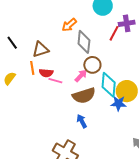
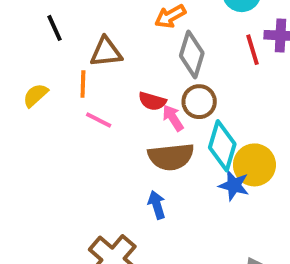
red line: (114, 33) -> (252, 50), turned -56
red semicircle: (46, 73) -> (152, 101), moved
pink arrow: (81, 76) -> (173, 118), turned -88
pink line: (55, 81) -> (99, 120), moved

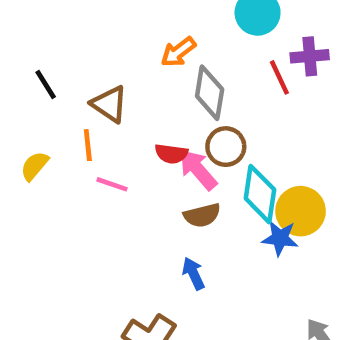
brown triangle: (106, 52) -> (109, 104), turned 48
pink arrow: (173, 118) -> (198, 170), size x1.4
brown semicircle: (171, 157) -> (202, 215), size x0.7

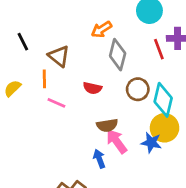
brown circle: (226, 147) -> (138, 89), moved
pink arrow: (198, 170) -> (117, 141), moved
cyan diamond: (260, 194) -> (163, 100), moved

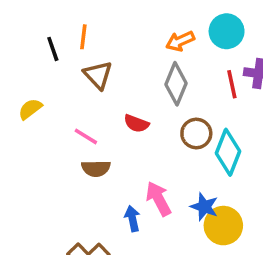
orange arrow: (102, 29) -> (180, 41), moved
orange line: (44, 79) -> (83, 37), moved
brown semicircle: (107, 125) -> (96, 168), moved
yellow circle: (165, 128) -> (223, 226), moved

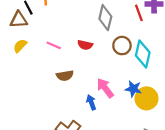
brown triangle: (98, 75) -> (19, 20), moved, turned -42
pink line: (86, 136) -> (54, 45), moved

